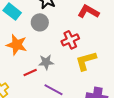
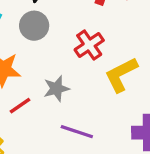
red line: (30, 73) -> (20, 106), moved

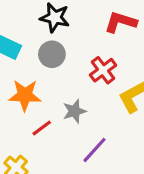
purple line: (77, 132) -> (95, 150), turned -64

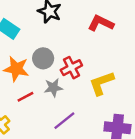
gray circle: (52, 54) -> (43, 58), moved
red cross: (103, 70) -> (71, 68), moved

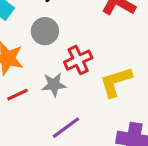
gray circle: (43, 58) -> (45, 31), moved

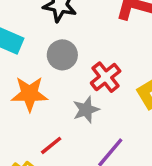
red line: (17, 95) -> (51, 145), moved

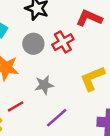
red cross: (106, 77) -> (63, 42), moved

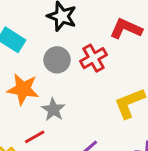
gray star: (44, 85) -> (53, 110), moved, turned -30

